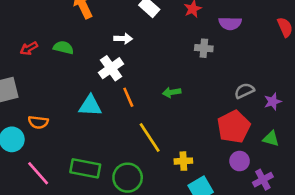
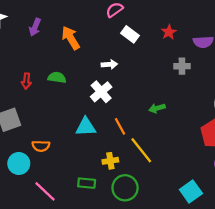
red arrow: (29, 48) -> (26, 81), turned -49
orange line: (128, 97) -> (120, 126), moved
yellow cross: (183, 161) -> (110, 161), moved
green rectangle: (85, 168) -> (87, 183), size x0.7

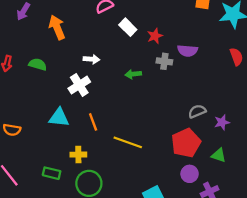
white rectangle: (130, 34) -> (128, 27), moved
gray cross: (182, 66) -> (164, 61), moved
green arrow: (157, 108) -> (133, 74), moved
yellow line: (141, 150) -> (128, 142), moved, turned -40

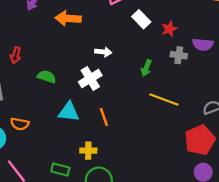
orange arrow: (57, 27) -> (68, 18), turned -65
green semicircle: (38, 64) -> (47, 77), moved
green arrow: (133, 74) -> (146, 68), turned -63
yellow line: (128, 142) -> (164, 99), moved

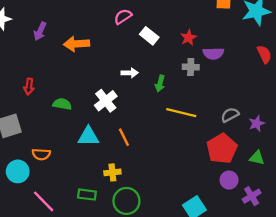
red star: (169, 29) -> (188, 38), moved
white arrow: (103, 52) -> (130, 73), moved

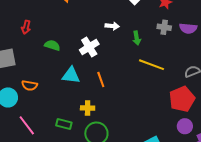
purple semicircle: (213, 53) -> (188, 28), moved
green arrow: (160, 84) -> (137, 38), turned -32

